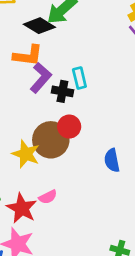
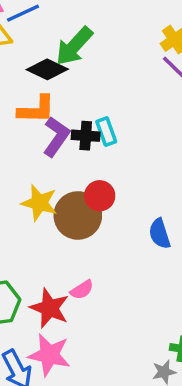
black cross: (62, 91) -> (86, 136), moved
yellow star: (26, 154) -> (39, 203), moved

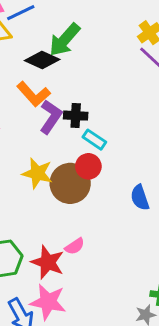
orange L-shape: (36, 110) -> (33, 94), turned 48
cyan rectangle: (106, 132) -> (94, 140), moved, turned -35

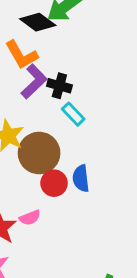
red circle: (88, 166) -> (54, 183), moved
blue semicircle: (140, 198) -> (81, 178), moved

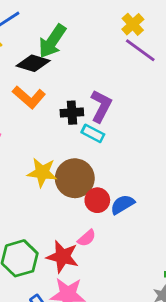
purple L-shape: (34, 81) -> (101, 106), moved
blue semicircle: (81, 178) -> (122, 204), moved, turned 85

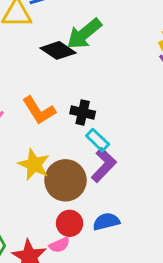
orange L-shape: (29, 97) -> (39, 110), moved
purple L-shape: (101, 106) -> (104, 165), moved
red circle: (97, 200) -> (70, 223), moved

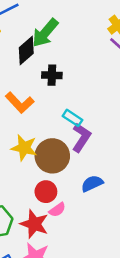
black diamond: (58, 50) -> (26, 50), turned -64
black cross: (83, 112) -> (52, 75), moved
red circle: (70, 223) -> (46, 192), moved

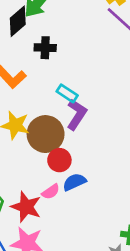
blue semicircle: (92, 183) -> (74, 182), moved
red circle: (46, 192) -> (59, 160), moved

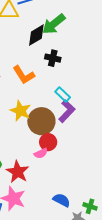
blue semicircle: (74, 182) -> (62, 200), moved, turned 42
pink semicircle: (51, 192) -> (41, 153), moved

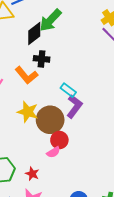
black cross: (53, 58) -> (42, 59), moved
red star: (17, 172) -> (32, 174), size x0.6

